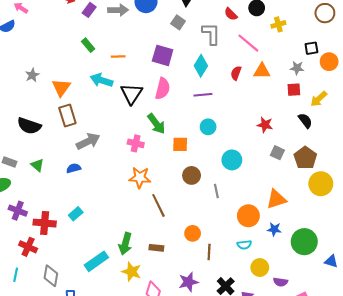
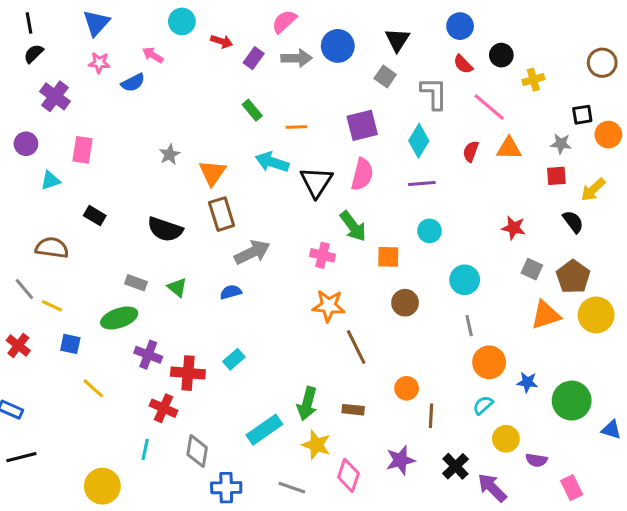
purple square: (163, 55) -> (362, 125), turned -30
gray line: (216, 191) -> (469, 326), moved
orange triangle: (276, 199) -> (546, 315), moved
cyan semicircle: (244, 245) -> (483, 405), turned 144

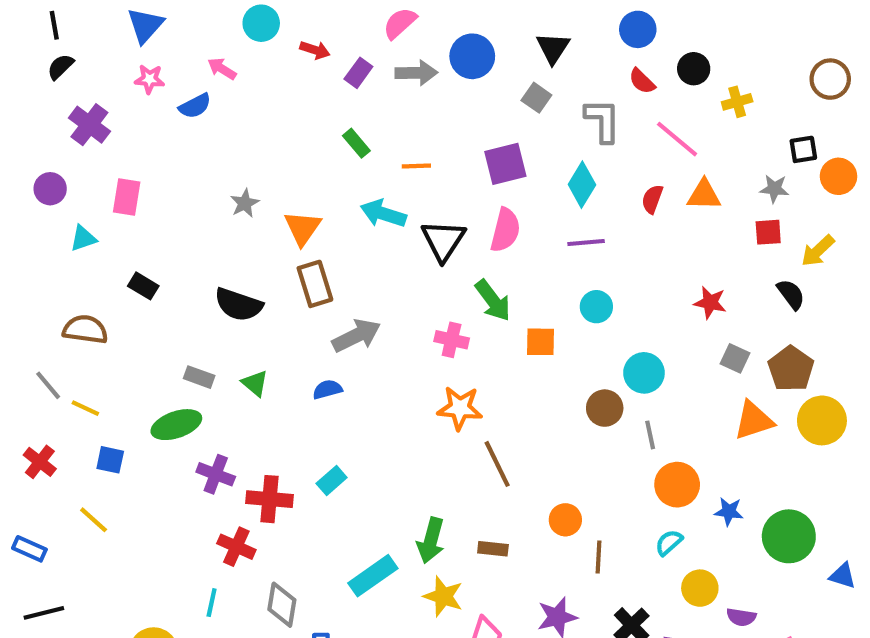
brown circle: (405, 303) -> (605, 408), moved
yellow line: (93, 388) -> (94, 520), moved

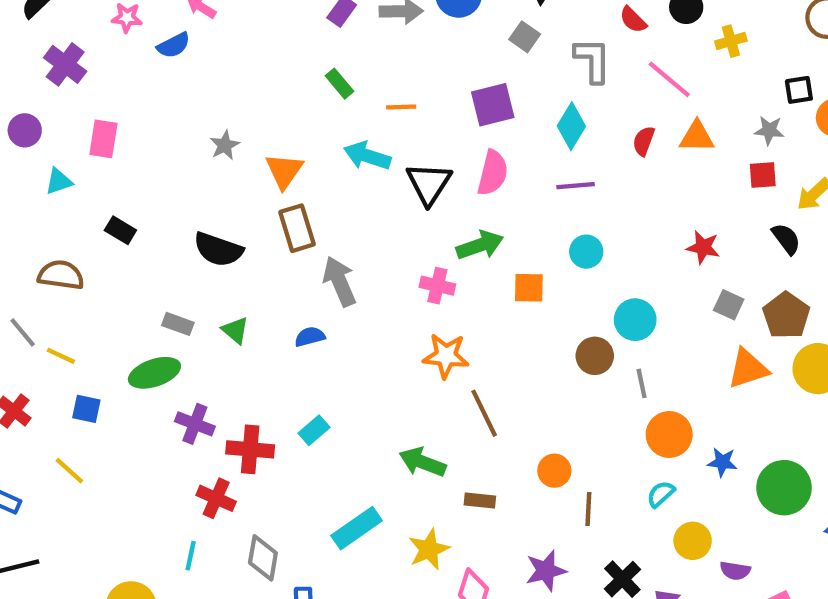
green arrow: (493, 300) -> (480, 245), turned -72
gray arrow: (356, 336) -> (340, 281), turned -87
green arrow: (431, 540) -> (422, 462), moved, turned 96
yellow star: (443, 596) -> (429, 549), turned 30

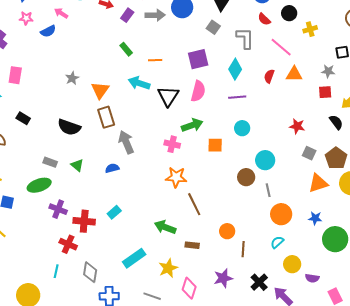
blue star: (722, 462) -> (315, 218), moved

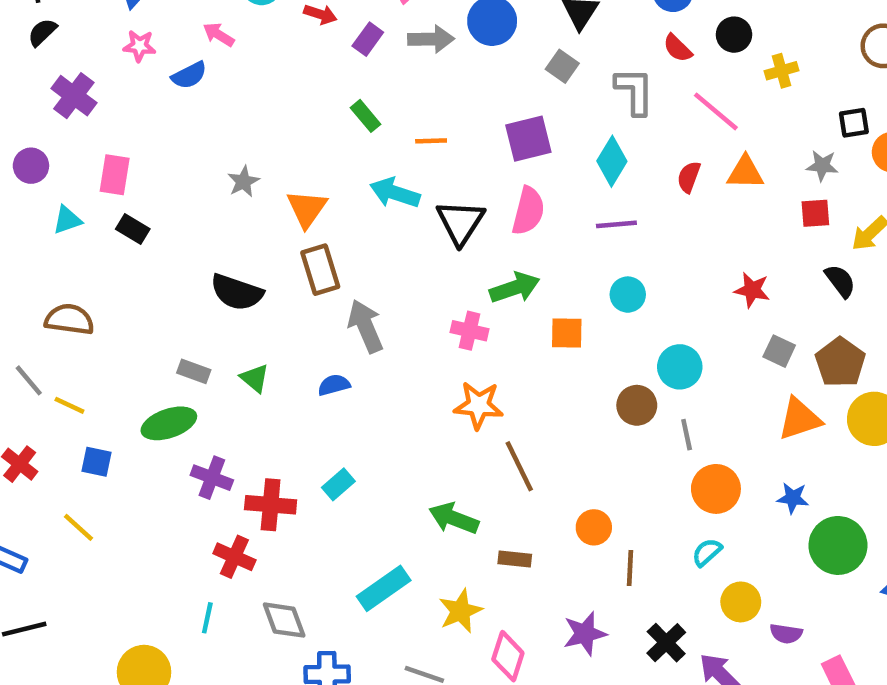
black rectangle: (23, 118) -> (133, 229), moved
gray diamond: (90, 272) -> (284, 620), turned -30

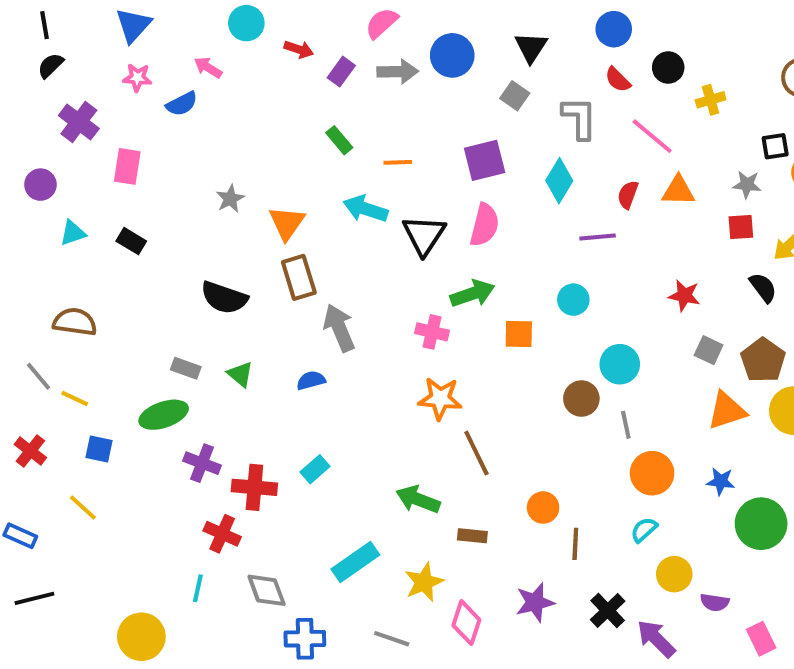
pink rectangle: (115, 175) -> (127, 166), moved
purple line: (616, 224) -> (598, 237), moved

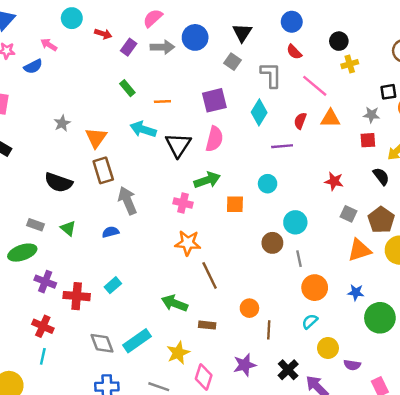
black circle: (668, 68) -> (339, 41), moved
red cross: (222, 534) -> (43, 326), moved
gray diamond: (267, 590) -> (102, 343), moved

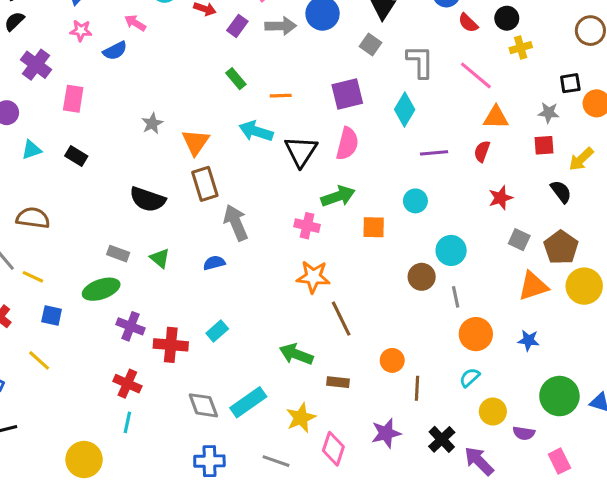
red semicircle: (294, 52) -> (468, 23), moved
red semicircle: (300, 121) -> (482, 151), moved
red star: (334, 181) -> (501, 198), turned -30
green circle: (380, 318) -> (559, 396), moved

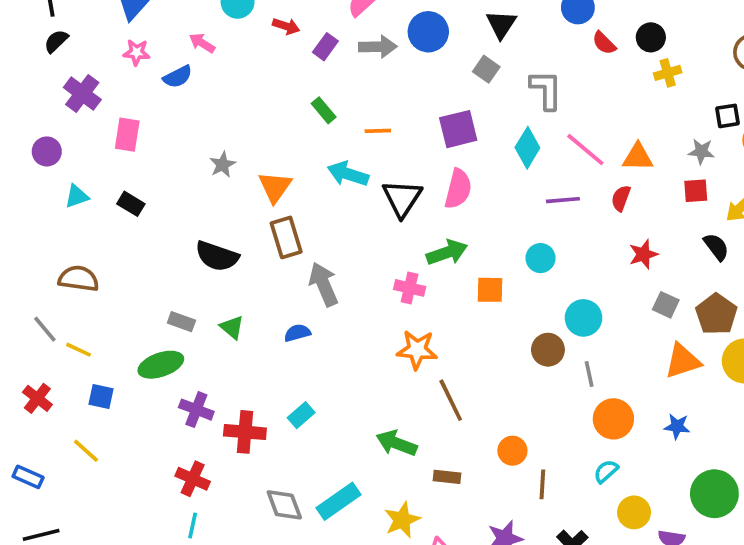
pink line: (476, 75) -> (585, 150), moved

